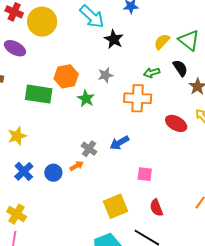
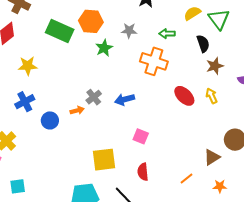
green arrow: (152, 73) -> (167, 34), moved
blue circle: (53, 173) -> (50, 120), moved

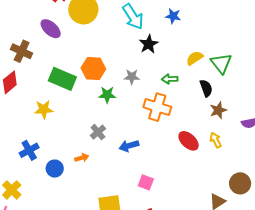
green star: (104, 48) -> (107, 95), turned 30
yellow star: (28, 66) -> (44, 109), moved
gray cross: (94, 97) -> (98, 132), moved

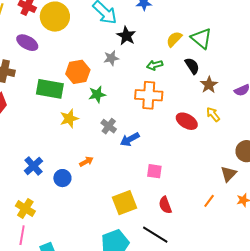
gray star: (132, 77) -> (111, 58), moved
yellow star: (44, 109) -> (69, 119), moved
gray cross: (98, 132) -> (109, 126), moved

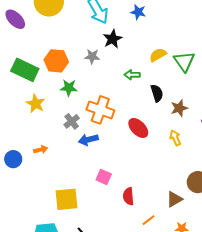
black semicircle: (192, 66) -> (157, 93), moved
orange cross: (149, 95) -> (100, 110), moved
yellow star: (69, 119) -> (36, 104), turned 30
red ellipse: (187, 121) -> (138, 128), moved
red semicircle: (165, 205) -> (128, 196), moved

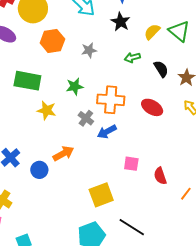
black star: (113, 39) -> (120, 22), moved
orange hexagon: (56, 61) -> (52, 41), moved
orange arrow: (41, 150) -> (63, 154), size x1.5

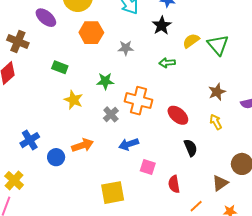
black semicircle: (161, 69) -> (191, 148), moved
green rectangle: (27, 81) -> (60, 67), size x0.6
blue arrow: (107, 132) -> (129, 144), moved

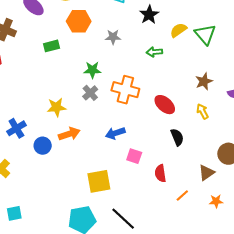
green rectangle: (60, 67) -> (51, 46), moved, turned -35
yellow star: (73, 100) -> (56, 107), moved, turned -30
gray cross: (111, 114) -> (90, 93), moved

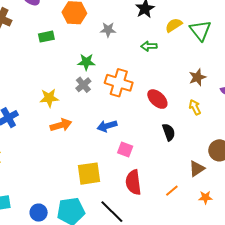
blue circle: (43, 146) -> (39, 213), moved
red semicircle: (160, 173) -> (133, 182), moved, size x1.4

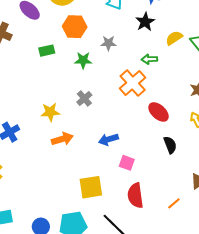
green star: (86, 62) -> (83, 60), moved
orange cross: (119, 83) -> (133, 83), moved, turned 32

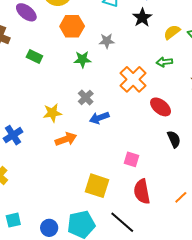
green rectangle: (47, 51) -> (34, 56), moved, turned 42
green arrow: (149, 59) -> (164, 62), moved
blue arrow: (108, 139) -> (99, 118), moved
yellow square: (91, 187) -> (97, 186), turned 30

